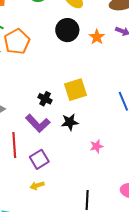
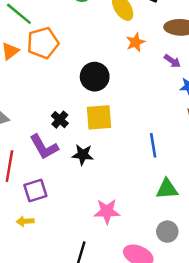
black circle: (67, 30) -> (95, 77), moved
orange star: (97, 37) -> (135, 42), moved
pink star: (96, 146) -> (107, 211), moved, size x1.5

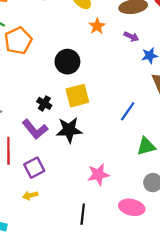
blue line: (153, 145) -> (128, 111), turned 54
black star: (83, 155) -> (69, 130), size x1.4

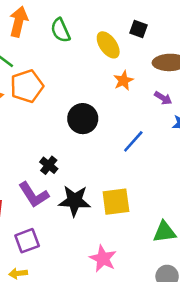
yellow square: (77, 96) -> (116, 202), moved
blue line: (128, 111) -> (133, 141), moved
pink star: (98, 175) -> (103, 259), turned 30

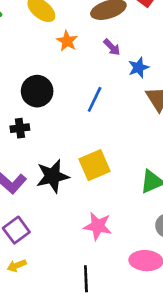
purple arrow: (163, 98) -> (112, 47), turned 30
black cross: (49, 165) -> (20, 128), moved, turned -30

